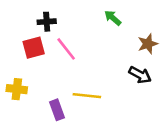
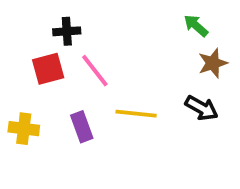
green arrow: (113, 18) -> (196, 26), moved
yellow line: (87, 96) -> (136, 114), moved
purple rectangle: (57, 110) -> (82, 127), moved

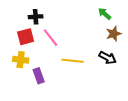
purple rectangle: (82, 127) -> (39, 76), moved
yellow cross: (24, 129) -> (21, 60), moved

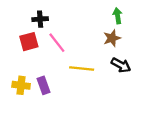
green arrow: (105, 14) -> (118, 16), turned 40
brown star: (114, 34) -> (112, 38), moved
yellow cross: (21, 60) -> (21, 85), moved

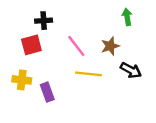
brown star: (112, 38) -> (110, 46), moved
pink line: (57, 43) -> (76, 46), moved
yellow cross: (21, 85) -> (22, 80), moved

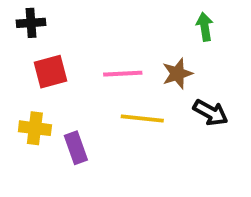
black cross: (44, 21) -> (31, 23), moved
pink line: (76, 46) -> (123, 74), turned -55

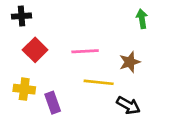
red square: (51, 72) -> (35, 50), turned -30
brown star: (177, 74) -> (130, 62), moved
black arrow: (211, 113) -> (128, 105), moved

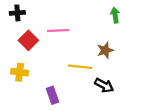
pink line: (85, 51) -> (58, 31), moved
purple rectangle: (53, 103) -> (52, 95), moved

